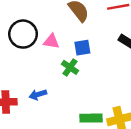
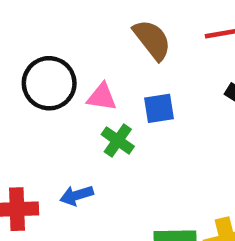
green cross: (70, 67) -> (118, 140), moved

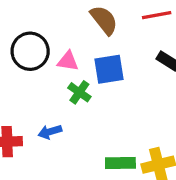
blue square: (159, 108) -> (109, 69), size x1.4

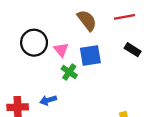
pink triangle: (68, 61) -> (61, 50), turned 42

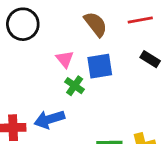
black circle: (34, 43) -> (23, 24), moved
blue arrow: (48, 100) -> (49, 119), size x1.5

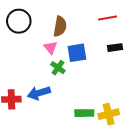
brown semicircle: (96, 24) -> (60, 26), moved, turned 48
black rectangle: (150, 59) -> (115, 48), turned -40

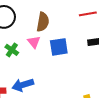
green cross: (58, 68) -> (12, 50), moved

